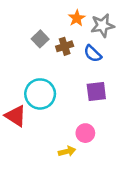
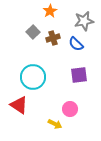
orange star: (77, 18) -> (50, 11), moved
red triangle: (16, 116) -> (19, 105), moved
yellow arrow: (67, 151) -> (55, 124), turned 40

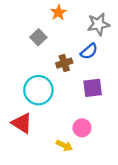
brown cross: (53, 38) -> (64, 63), moved
blue semicircle: (76, 44) -> (89, 51), turned -84

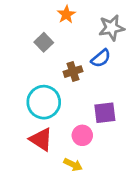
purple square: (93, 88) -> (105, 113), moved
red triangle: (22, 123) -> (41, 139), moved
pink circle: (82, 128) -> (82, 135), moved

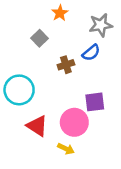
cyan circle: (44, 102) -> (19, 90), moved
pink circle: (82, 135) -> (74, 122), size x1.5

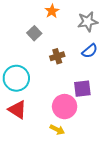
blue semicircle: (91, 53) -> (90, 51), moved
red triangle: (37, 126) -> (17, 110), moved

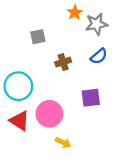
orange star: (52, 11) -> (75, 13), moved
gray square: (34, 33) -> (38, 37), turned 32
pink circle: (65, 107) -> (49, 114), moved

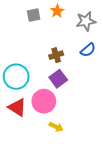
orange star: (75, 13) -> (57, 11), moved
gray square: (38, 37) -> (34, 15), moved
purple square: (91, 98) -> (58, 79), moved, turned -30

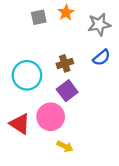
cyan circle: (16, 77) -> (27, 75), moved

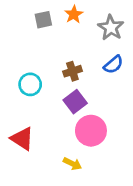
gray star: (99, 24) -> (111, 28), turned -30
cyan circle: (27, 75) -> (30, 84), size x0.7
pink circle: (51, 117) -> (91, 131), moved

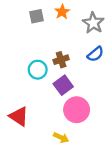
cyan circle: (30, 84) -> (38, 70), moved

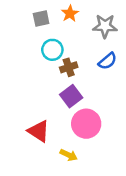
gray star: (93, 23) -> (105, 26), turned -30
cyan circle: (38, 70) -> (52, 50), moved
red triangle: (19, 116) -> (39, 131), moved

